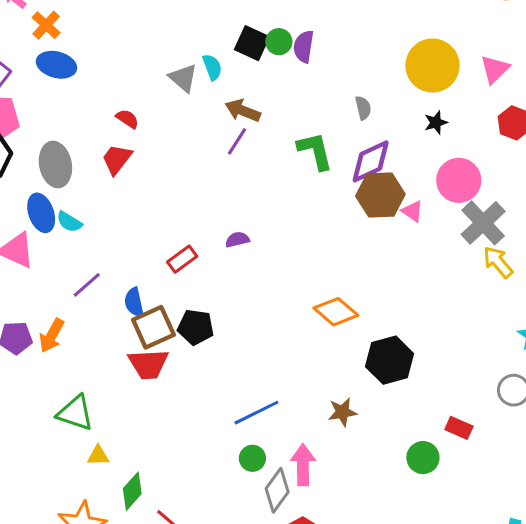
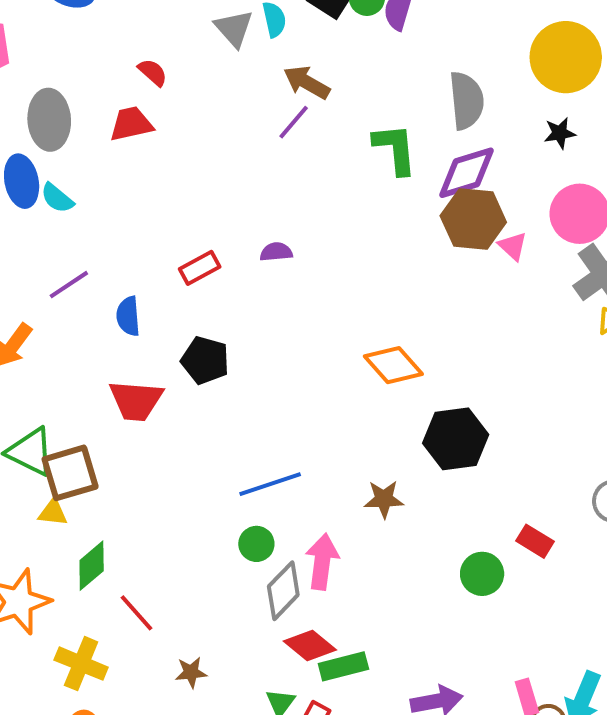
gray semicircle: (363, 108) -> (466, 101), size x1.8
red trapezoid: (117, 159) -> (131, 124), turned 32
brown square: (153, 327) -> (70, 473), moved

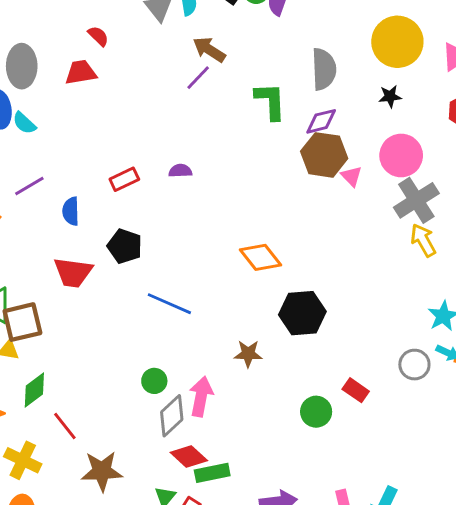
purple diamond: (467, 173) -> (321, 121), size x0.7
blue line: (270, 484) -> (169, 304), moved, turned 39
brown star: (191, 672) -> (102, 471), size x1.8

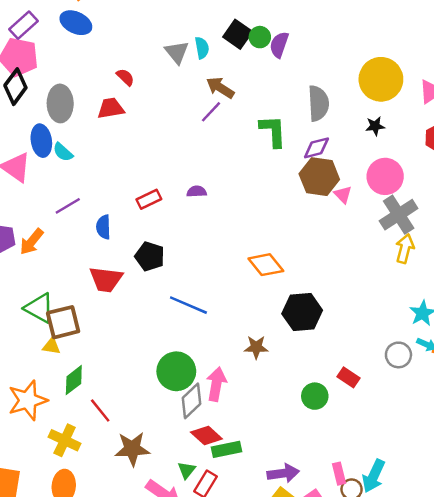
yellow arrow: (423, 240) -> (405, 249), turned 44
green circle: (154, 381) -> (176, 371), size x1.8

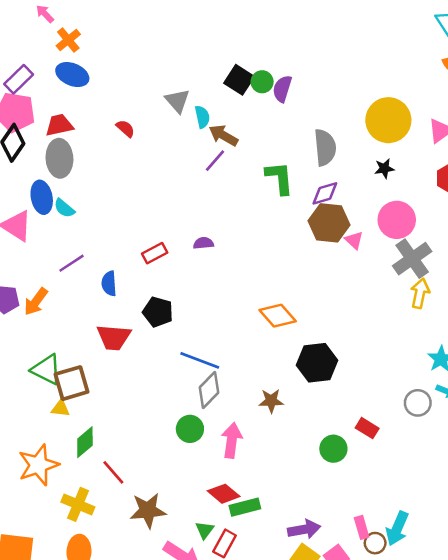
cyan semicircle: (202, 48) -> (202, 117), moved
red trapezoid: (111, 108) -> (59, 125), moved
green circle: (176, 371) -> (190, 429), size x0.7
gray diamond: (192, 401) -> (209, 390), moved

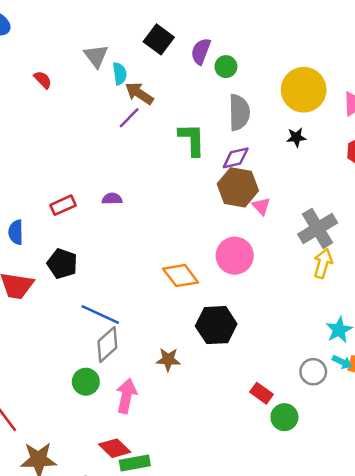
green circle: (262, 82) -> (226, 67), moved
pink circle: (397, 220) -> (235, 256), moved
green circle: (333, 449) -> (284, 417), moved

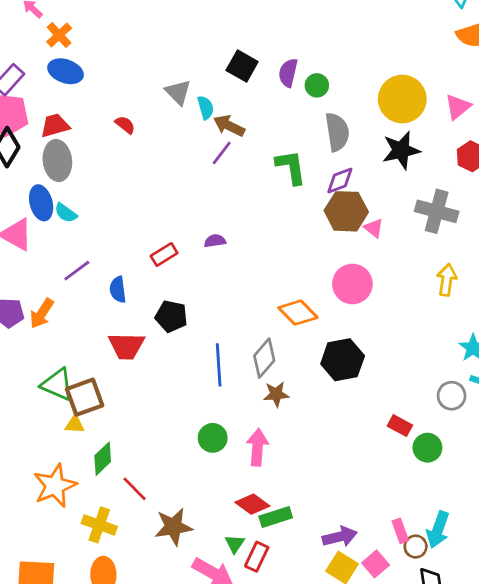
black star: (296, 137) -> (401, 150), size x1.8
gray cross: (318, 228) -> (437, 211), moved, turned -36
blue line: (100, 315) -> (219, 365), turned 69
gray diamond: (107, 344) -> (264, 358), moved
brown star: (168, 360) -> (276, 394), moved

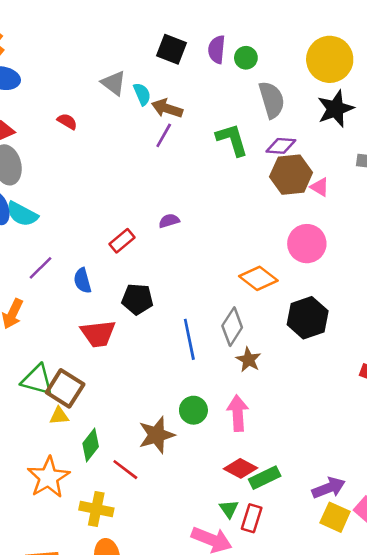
purple diamond: (340, 180) -> (281, 146), turned 32
cyan semicircle: (66, 213) -> (22, 214), size x1.4
brown star: (276, 394) -> (248, 360), turned -30
brown square: (85, 397) -> (65, 388), turned -30
brown star: (173, 527) -> (157, 435), moved

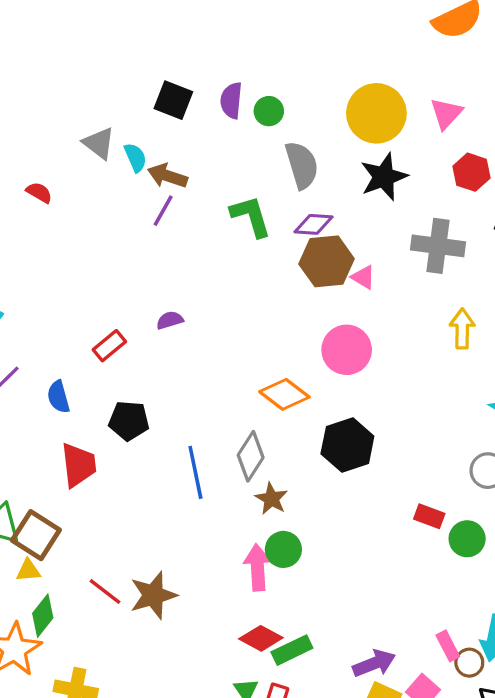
red trapezoid: (98, 334) -> (78, 465), turned -90
green circle: (193, 410) -> (283, 549), moved
green diamond: (91, 445) -> (43, 616), moved
red line: (125, 470) -> (105, 591), moved

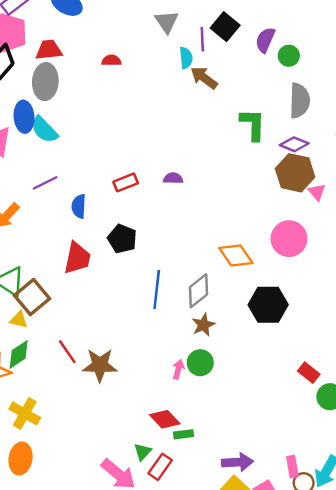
gray triangle: (99, 143) -> (167, 22), moved
red semicircle: (39, 192) -> (111, 60), turned -48
purple line: (163, 211) -> (202, 39), moved, turned -50
pink arrow: (258, 567) -> (178, 369), size x0.6
green rectangle: (292, 650) -> (183, 434), size x0.7

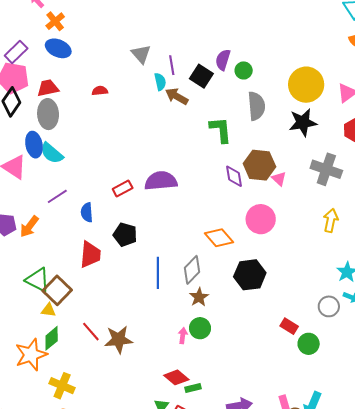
black square: (225, 27) -> (201, 76), moved
purple diamond: (294, 144) -> (234, 176), moved, turned 65
purple semicircle: (173, 178) -> (161, 181), size x2.0

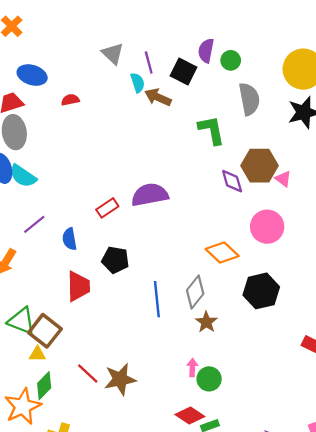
blue ellipse: (58, 48) -> (32, 75), moved
green circle: (200, 328) -> (209, 379), moved

